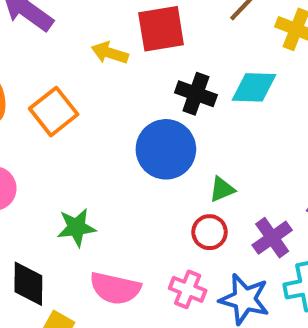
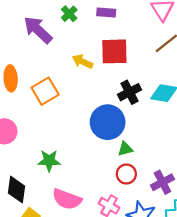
black cross: (196, 94) -> (129, 92), turned 35
green triangle: (222, 189) -> (125, 149), moved

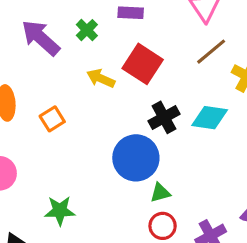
green cross: (69, 14) -> (87, 30), moved
red square: (114, 51) -> (143, 64), turned 36
orange square: (45, 91) -> (52, 119), size x0.7

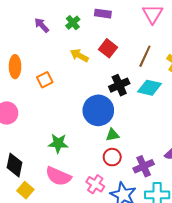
purple arrow: (41, 38) -> (42, 25), size x0.6
brown line: (211, 52) -> (145, 56), moved, turned -30
red square: (143, 64) -> (108, 48), size x0.7
green star: (60, 211) -> (58, 143), moved

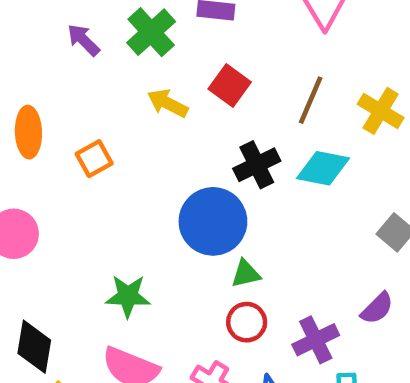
green cross: (73, 23) -> (151, 32), size x1.5

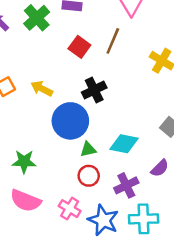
brown line: (311, 100) -> (113, 41), moved
yellow arrow: (168, 103) -> (42, 89), moved
cyan diamond: (323, 168) -> (124, 144), moved

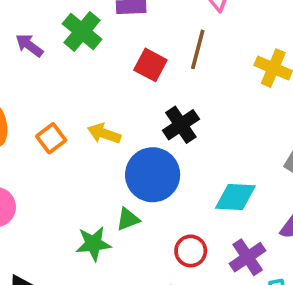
green triangle: (88, 149) -> (128, 219), moved

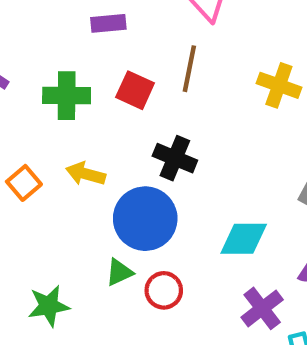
green cross: (82, 31) -> (67, 96), moved, turned -36
black cross: (181, 125) -> (175, 158), turned -30
green star: (93, 244) -> (49, 306), moved
red circle: (191, 251) -> (164, 290), moved

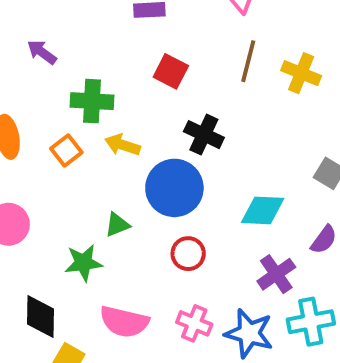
brown line: (189, 69) -> (248, 61), moved
green cross: (67, 96) -> (92, 101), moved
green triangle: (119, 272) -> (117, 225), moved

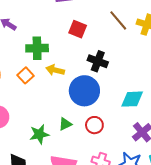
brown line: (248, 61) -> (118, 20), turned -50
green triangle: (117, 225) -> (65, 124), moved

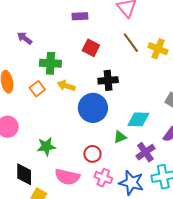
black cross: (98, 61) -> (108, 80), turned -30
green triangle: (65, 124) -> (120, 137), moved
red circle: (94, 125) -> (92, 154), moved

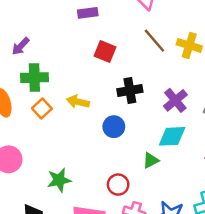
purple arrow: (25, 38) -> (21, 46), turned -77
green cross: (50, 63) -> (34, 78), moved
blue circle: (93, 108) -> (114, 127), size x0.6
purple cross: (145, 152) -> (175, 100), moved

